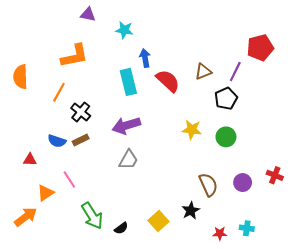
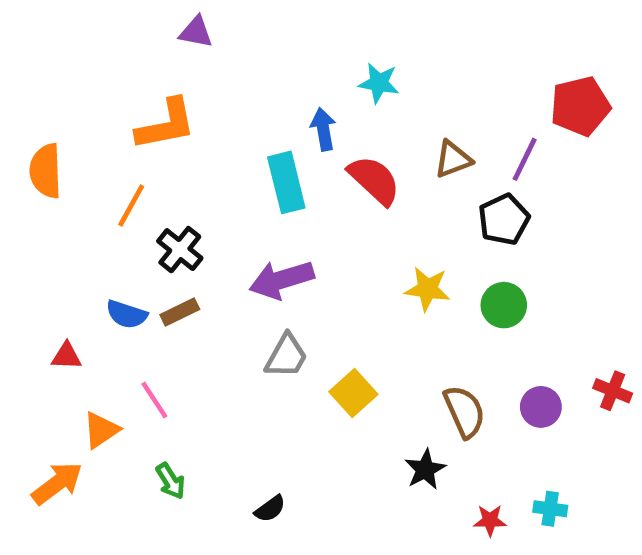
cyan star: (124, 30) -> (379, 83), moved
green arrow: (92, 216) -> (171, 481), moved, size x0.6
yellow square: (159, 221) -> (353, 393), moved

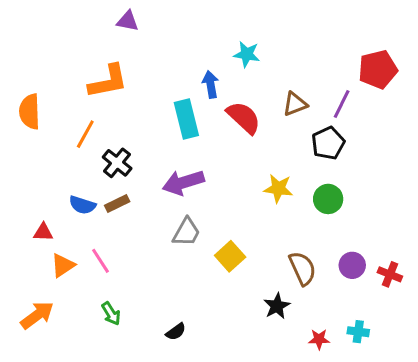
red cross: (613, 391) -> (390, 274), moved
orange triangle: (101, 430) -> (63, 265), moved

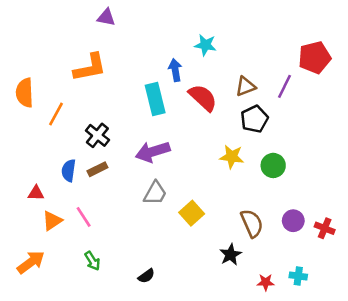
orange line: (85, 134) -> (56, 114), moved
black pentagon: (328, 143) -> (254, 119), moved
blue semicircle: (82, 205) -> (69, 170), turned 80

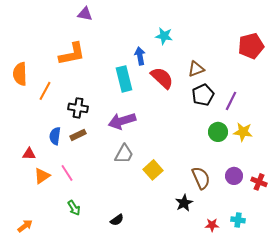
purple line: (284, 86) -> (231, 101), moved
black cross: (97, 135) -> (78, 108), turned -30
yellow star: (232, 157) -> (243, 132), moved
orange arrow: (31, 262) -> (25, 226), moved, size x0.7

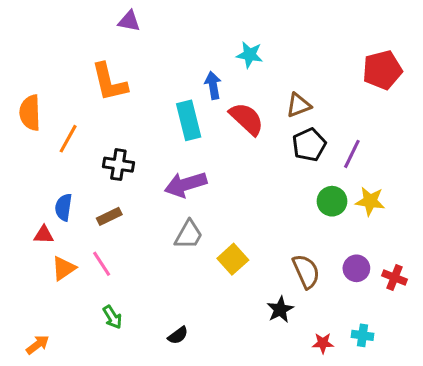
orange L-shape: (72, 54) -> (109, 82), turned 88
brown rectangle: (78, 135) -> (109, 216), moved
blue semicircle: (55, 136) -> (64, 207), moved

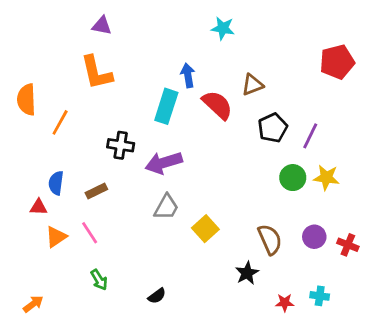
purple triangle: (129, 21) -> (102, 26), moved
cyan star: (250, 55) -> (223, 28), moved
brown triangle: (298, 105) -> (252, 85), moved
cyan rectangle: (189, 120) -> (166, 106), turned 32
black cross: (118, 165) -> (121, 145), moved

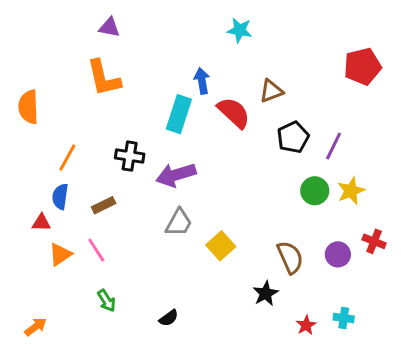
orange line: (60, 122) -> (67, 157), moved
yellow star: (326, 178) -> (351, 191), turned -30
red cross: (348, 245) -> (374, 241), moved
red star: (285, 303) -> (306, 325), turned -30

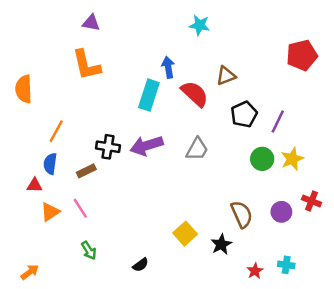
black cross: (130, 156) -> (108, 147), moved
gray trapezoid: (179, 223) -> (197, 149), moved
yellow square: (221, 246) -> (185, 234), moved

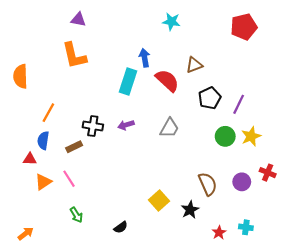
red pentagon: (302, 55) -> (244, 27), moved
purple arrow: (147, 146) -> (126, 125), size x0.6

